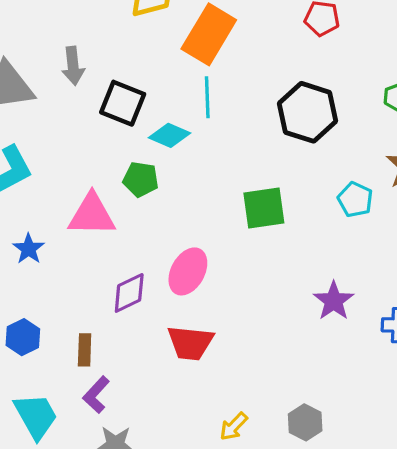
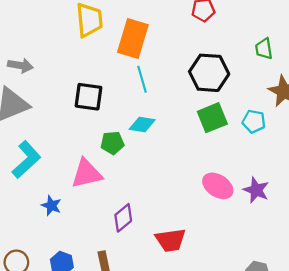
gray arrow: (73, 66) -> (20, 66), moved, turned -60
cyan diamond: (169, 135) -> (142, 125), moved
green square: (264, 208) -> (212, 118), moved
pink ellipse: (188, 271) -> (218, 186), moved, turned -72

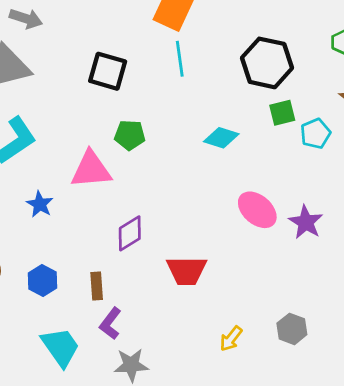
green square: (212, 118) -> (282, 113), moved, size x0.7
cyan pentagon: (254, 121) -> (315, 134), turned 30
cyan diamond: (142, 125) -> (221, 138), moved

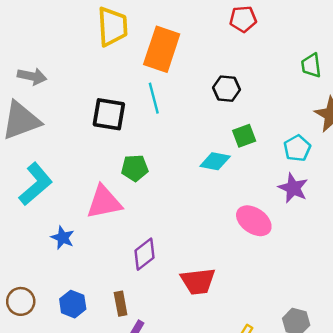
cyan line: (180, 59) -> (154, 98), moved
black hexagon: (267, 63) -> (226, 89), moved, size x0.6
green square: (282, 113) -> (244, 136), moved
purple star: (306, 222) -> (293, 188), moved

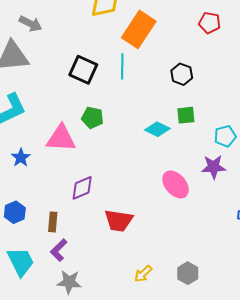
purple star: (293, 188) -> (214, 167), turned 30

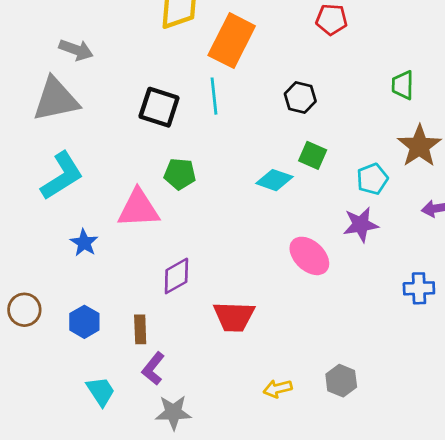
green square: (186, 115) -> (313, 155), turned 36
cyan trapezoid: (21, 262) -> (101, 391), size x0.7
yellow arrow: (143, 274) -> (278, 389), turned 36

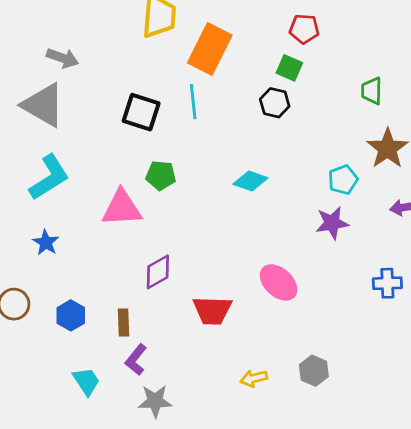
gray triangle: (56, 99) -> (43, 105), turned 42
green square: (313, 155) -> (289, 68), moved
blue star: (84, 243) -> (46, 243), moved
pink ellipse: (309, 256) -> (279, 282), moved

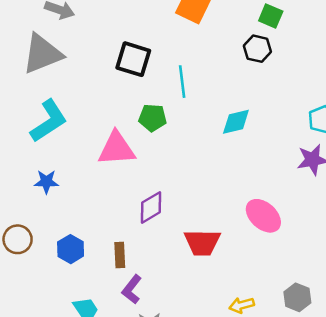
cyan line: (193, 102) -> (182, 82), moved
gray triangle: (43, 105) -> (42, 54), turned -51
cyan diamond: (250, 181) -> (236, 122), turned -32
blue star: (46, 243) -> (46, 182), turned -30

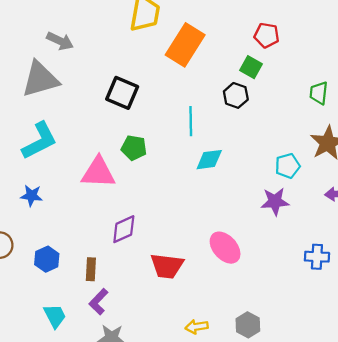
cyan line: (182, 82) -> (191, 121), moved

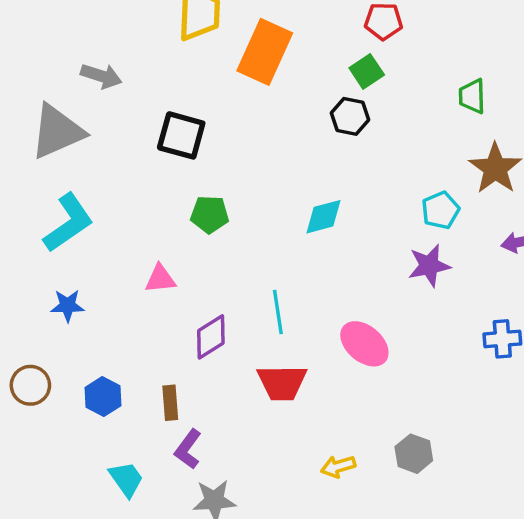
gray arrow: (60, 41) -> (101, 76), moved
green square: (251, 67) -> (367, 71), turned 35
cyan line: (191, 121) -> (278, 312), moved
pink triangle: (98, 172) -> (160, 279), moved, size x0.6

